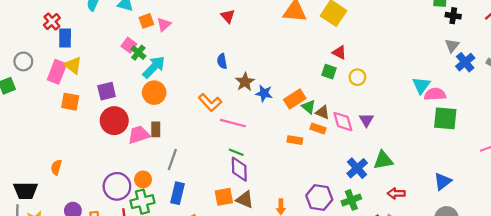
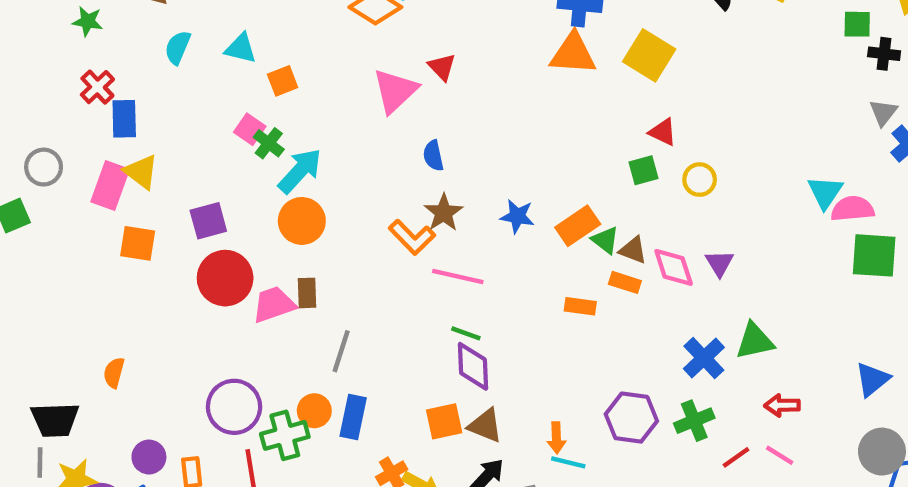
pink triangle: (164, 25) -> (395, 91), moved, size x1.6
green square: (329, 72) -> (643, 170), turned -32
brown star: (245, 82) -> (444, 213), moved
orange circle: (143, 179) -> (314, 411), moved

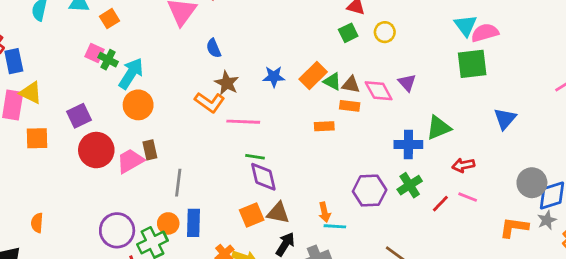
green square: (874, 255) -> (472, 64), moved
blue cross: (704, 358) -> (408, 144), turned -36
blue triangle: (872, 379) -> (505, 119), moved

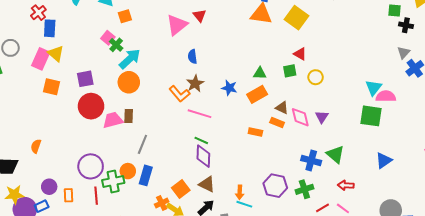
green triangle: (332, 81) -> (260, 73), moved, turned -40
green triangle: (439, 128) -> (335, 154), turned 48
orange square: (252, 215) -> (181, 189), moved, turned -30

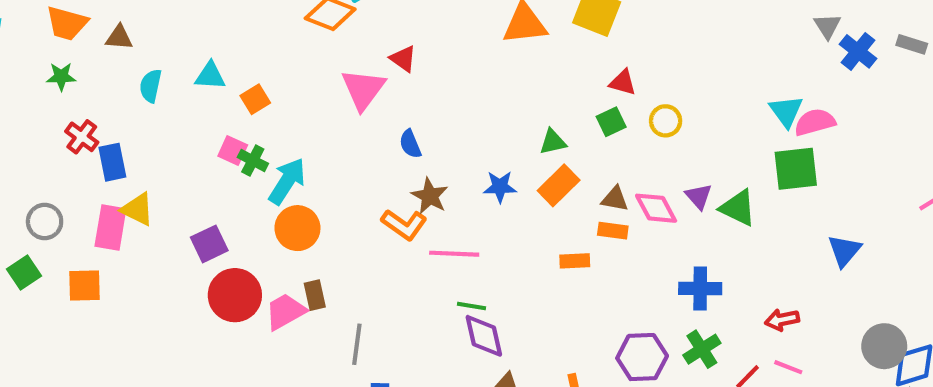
orange square: (52, 87) -> (85, 286), moved
green triangle: (335, 154) -> (738, 208), moved

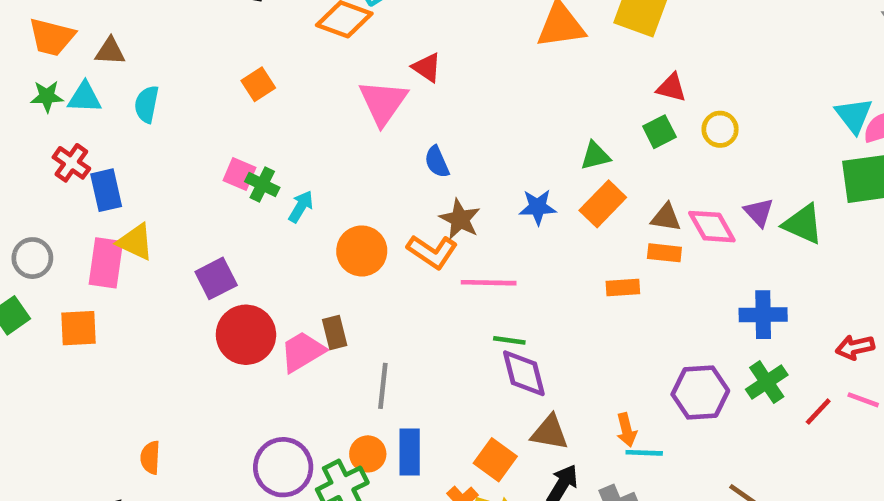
cyan triangle: (210, 76) -> (85, 97), moved
orange square: (255, 99) -> (258, 84), moved
cyan arrow: (287, 181) -> (301, 207), size x0.6
orange circle: (297, 228) -> (362, 251), moved

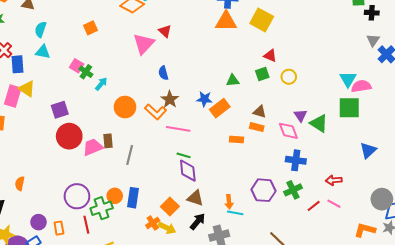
cyan triangle: (85, 97) -> (43, 52), moved
orange rectangle: (603, 204) -> (220, 108), moved
pink diamond: (712, 227) -> (288, 131), moved
gray line: (383, 386) -> (130, 155), moved

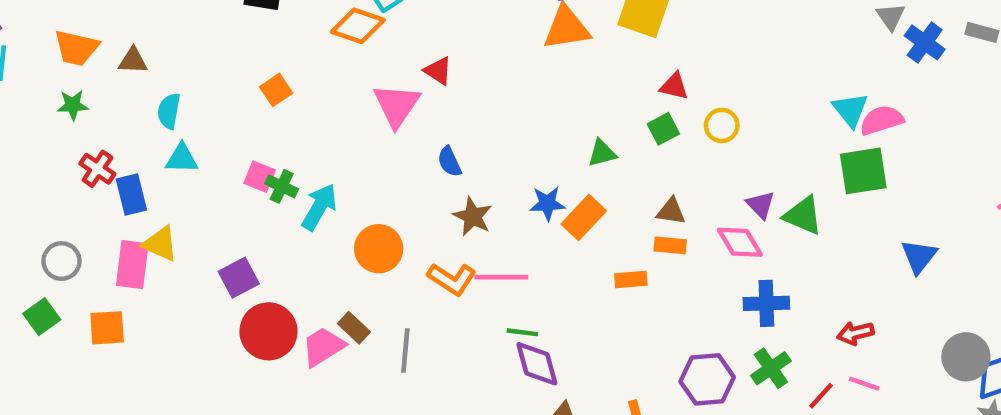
cyan arrow: (101, 84) -> (319, 207), size x1.5
orange L-shape: (156, 112) -> (452, 279), moved
brown rectangle: (108, 141) -> (354, 328), turned -32

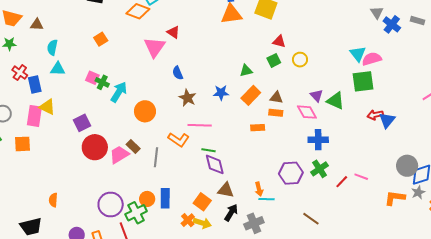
orange rectangle: (584, 217) -> (251, 95), moved
orange L-shape: (452, 279) -> (179, 140), moved
red arrow: (855, 333) -> (375, 115), moved

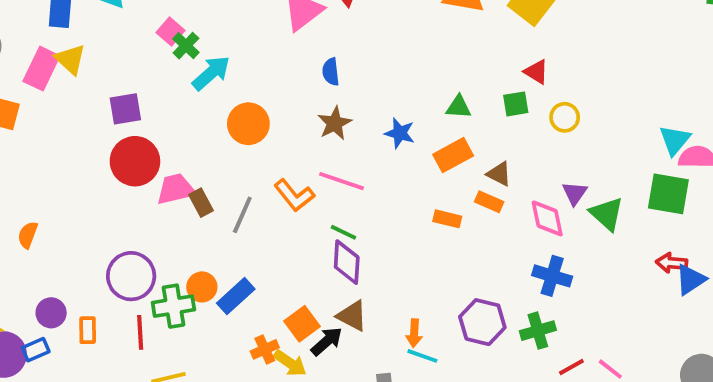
brown rectangle: (133, 146) -> (201, 203), moved
blue rectangle: (165, 198) -> (236, 296), turned 30
black arrow: (231, 213) -> (327, 341), moved

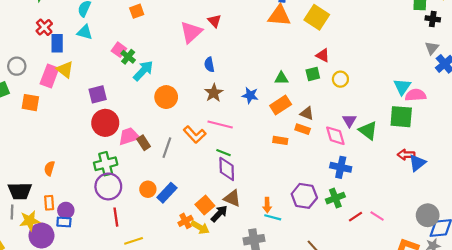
green cross: (173, 306) -> (106, 164), moved
orange rectangle: (88, 330) -> (49, 203), moved
blue rectangle: (36, 350) -> (64, 222), moved, turned 32

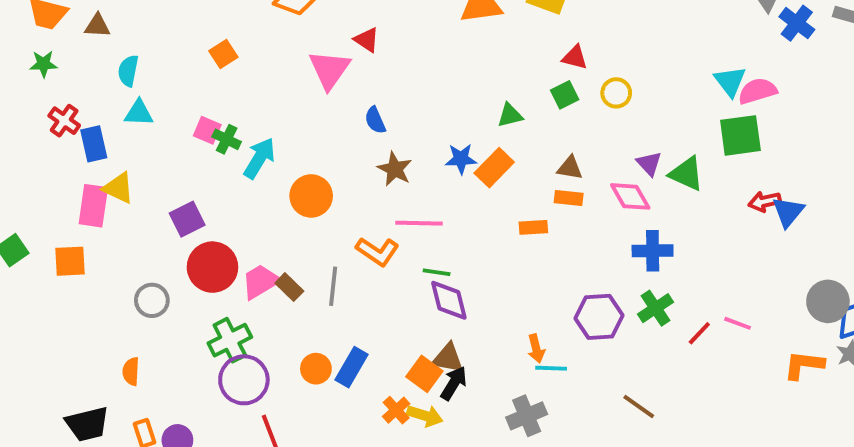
gray circle: (17, 66) -> (152, 300), moved
orange rectangle: (281, 105) -> (494, 168), moved
brown triangle: (232, 198) -> (448, 358), moved

